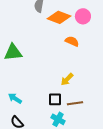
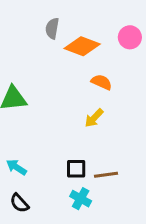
pink circle: (83, 16) -> (130, 37), moved
yellow arrow: (67, 79) -> (94, 118), moved

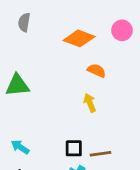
gray semicircle: (52, 28) -> (24, 22), moved
yellow arrow: (94, 118) -> (90, 103), turned 114

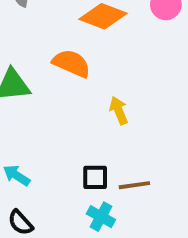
orange semicircle: (97, 71) -> (72, 63), moved, size x1.4

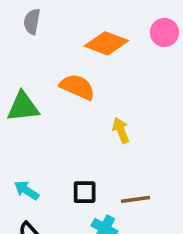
black square: (95, 177) -> (85, 192), moved

